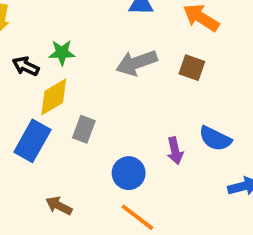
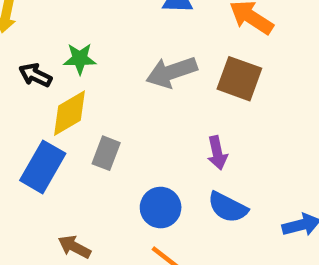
brown square: (192, 68) -> (239, 79), size x1.4
blue semicircle: (215, 139) -> (228, 207), moved
purple arrow: (175, 151) -> (217, 153), moved

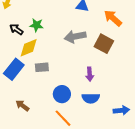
gray rectangle: (106, 153) -> (42, 67), turned 56
blue semicircle: (228, 207) -> (91, 98), turned -36

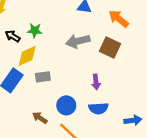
brown arrow: (22, 106) -> (40, 118), moved

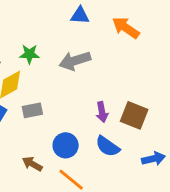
green star: (35, 30) -> (29, 54), moved
brown square: (110, 48) -> (134, 115), moved
blue semicircle: (98, 108) -> (108, 146), turned 42

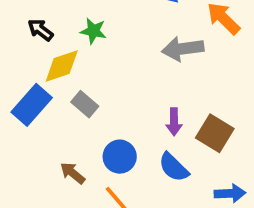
gray arrow: (75, 61) -> (183, 49), moved
gray rectangle: (32, 110) -> (85, 104), turned 42

